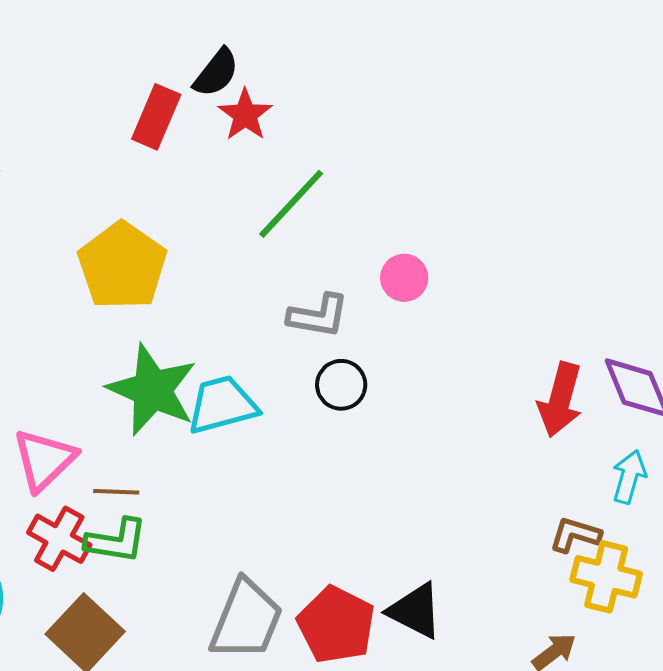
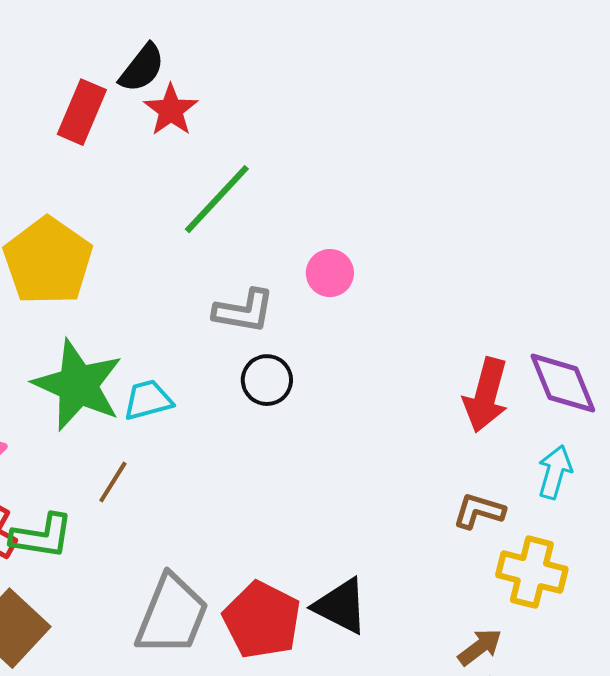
cyan trapezoid: (222, 405) -> (148, 400), size x0.7
brown line: (116, 492) -> (113, 482), moved, turned -60
brown L-shape: (575, 535) -> (479, 511), moved

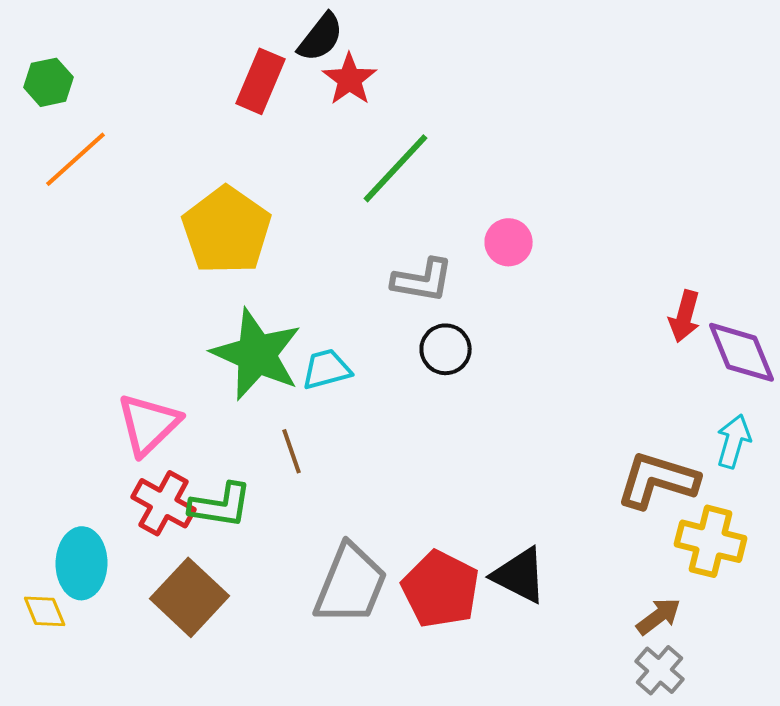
red arrow: (486, 395) -> (685, 316), moved, size x0.7
brown line: (113, 482) -> (292, 451), turned -51
brown L-shape: (479, 511) -> (658, 480), size x1.6

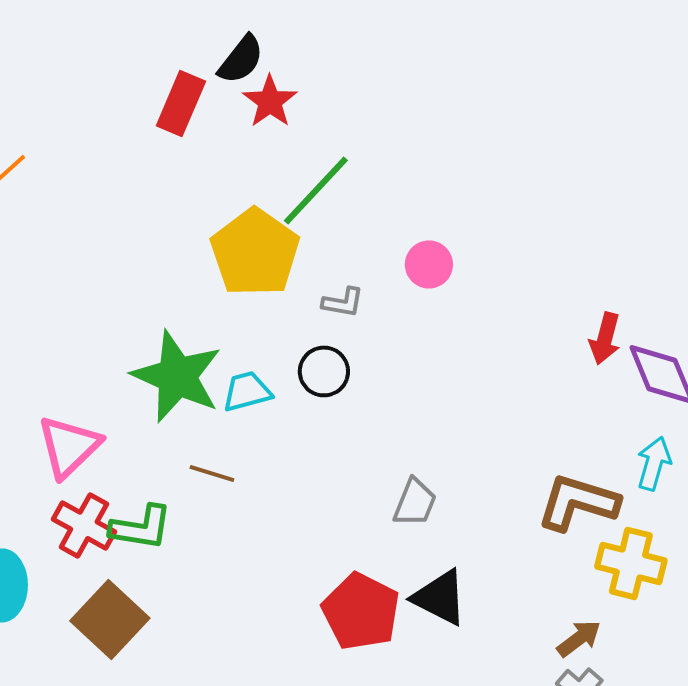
yellow pentagon: (227, 230) -> (255, 252), moved
gray L-shape: (423, 280) -> (343, 302), size x0.7
black circle: (446, 349) -> (324, 371), moved
brown line: (292, 451) -> (212, 473), turned -54
gray trapezoid: (351, 584) -> (415, 502), moved, size x0.6

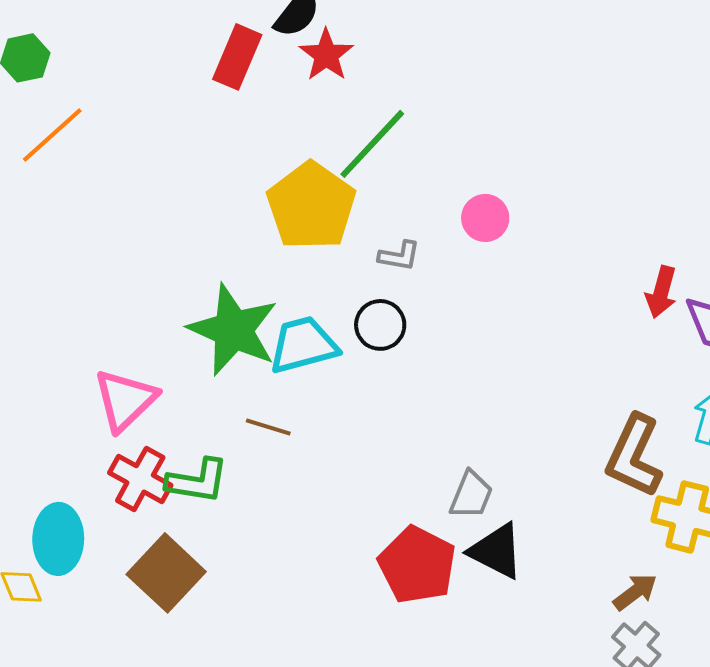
cyan trapezoid: (247, 391) -> (303, 345), size x1.4
gray trapezoid: (415, 502) -> (471, 495), moved
brown L-shape: (578, 502) -> (634, 456), turned -82

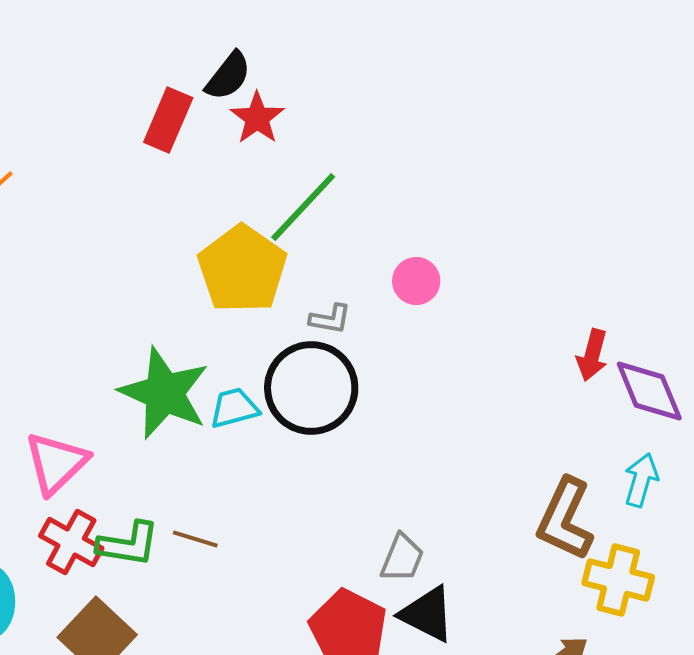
black circle: (380, 325) -> (311, 388), size x1.8
cyan trapezoid: (303, 345) -> (234, 408), size x0.7
brown line: (268, 427) -> (195, 539), moved

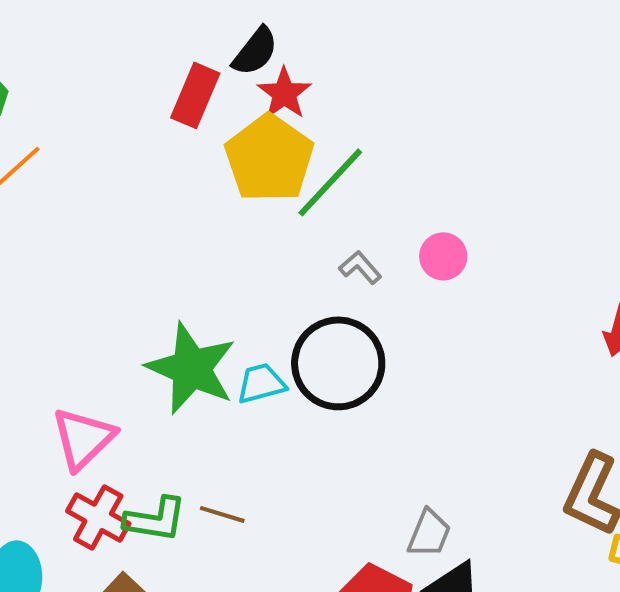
yellow pentagon: (242, 269) -> (269, 158), moved
gray L-shape: (330, 319) -> (360, 267), moved, turned -141

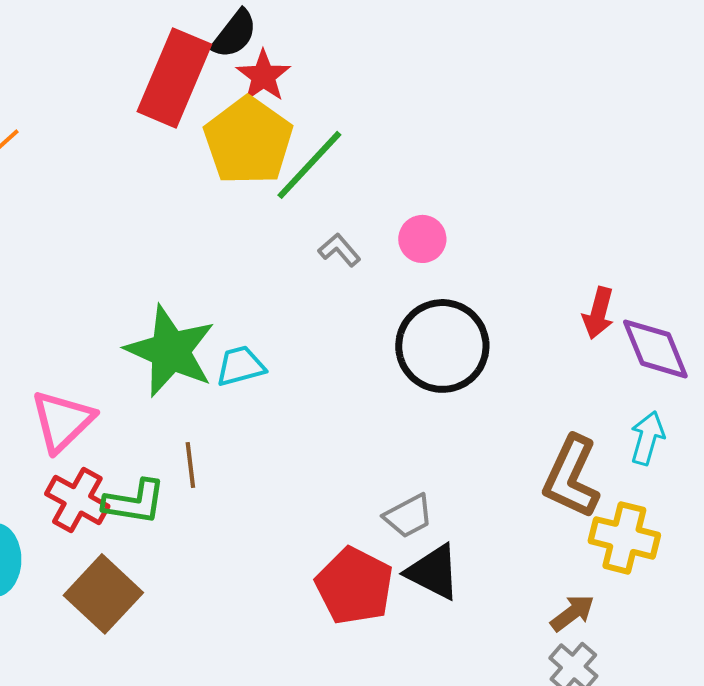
red rectangle: (195, 95) -> (174, 78), size x1.5
black circle: (338, 363) -> (442, 346), moved
brown line: (222, 514) -> (190, 465), moved, turned 66
gray trapezoid: (429, 533) -> (408, 516), turned 40

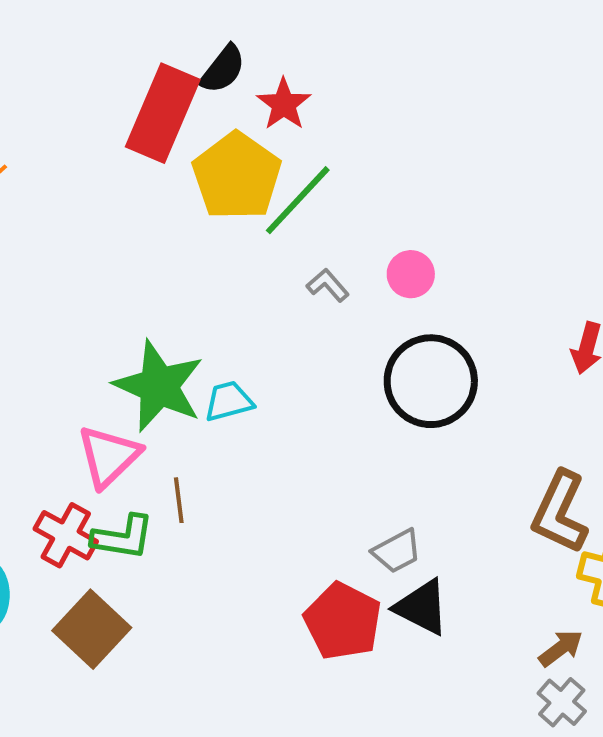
red star: (263, 76) -> (284, 104), moved
pink triangle: (62, 421) -> (109, 456), moved

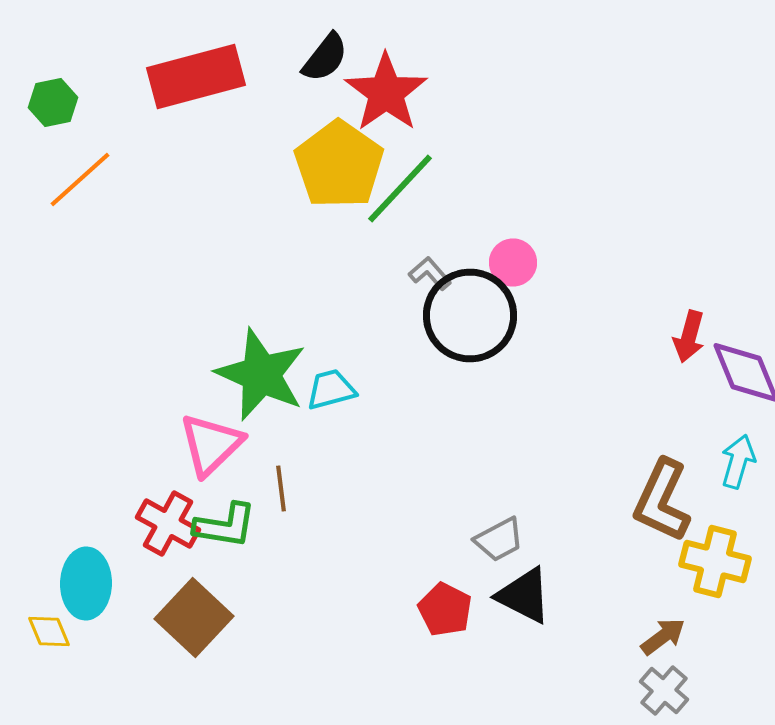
red star: (284, 104) -> (386, 92), size x1.5
red rectangle: (163, 113) -> (196, 76), moved, turned 52
black circle: (431, 381) -> (470, 316), moved
red pentagon: (343, 621) -> (445, 610), size x0.7

